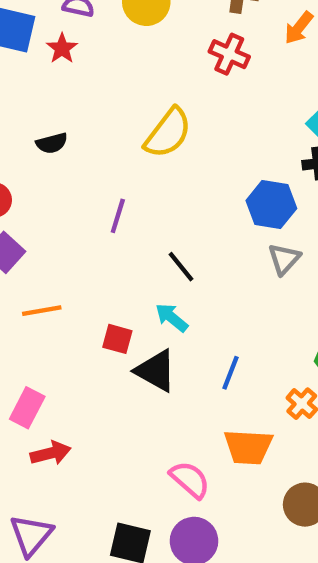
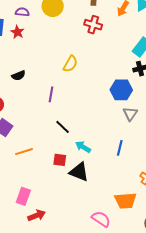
yellow semicircle: (168, 133) -> (70, 64), size x0.7
purple line: (118, 216) -> (51, 94), moved
black line: (181, 267) -> (63, 127), moved
blue line: (230, 373) -> (120, 148), moved

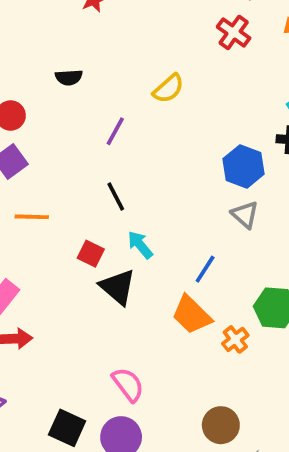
gray triangle: (130, 114) -> (245, 215), turned -42
orange trapezoid: (125, 201) -> (192, 315), moved, turned 30

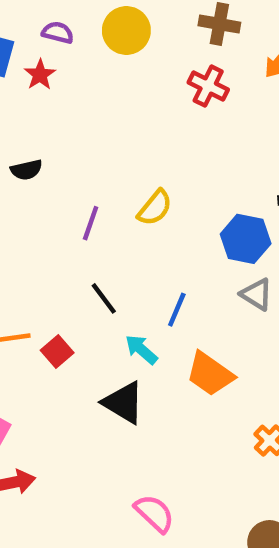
yellow semicircle: (168, 89) -> (155, 208), moved
red square: (91, 254) -> (57, 352), moved, turned 32
blue line: (205, 269) -> (177, 310), moved
orange trapezoid: (192, 315) -> (210, 374), moved

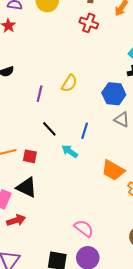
red square: (57, 352) -> (30, 156), turned -32
orange trapezoid: (210, 374) -> (113, 170), moved
black triangle: (124, 403) -> (27, 187), moved

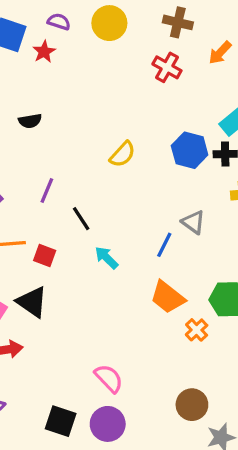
purple line: (40, 94) -> (47, 190), moved
blue hexagon: (114, 94) -> (190, 150), moved
blue line: (85, 131) -> (164, 245), moved

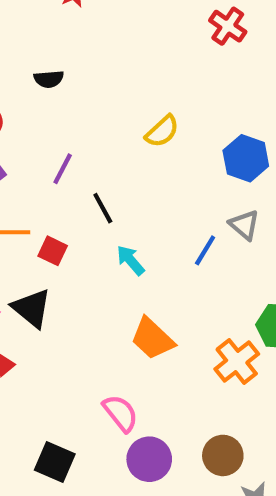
blue hexagon: (190, 150) -> (246, 158), moved
orange trapezoid: (168, 297) -> (152, 339), moved
orange cross: (197, 330) -> (237, 361), size x1.5
purple circle: (108, 424) -> (149, 459), moved

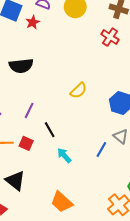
black semicircle: (49, 79) -> (21, 66), size x1.6
red square: (53, 251) -> (26, 143), moved
orange trapezoid: (152, 339) -> (62, 202), moved

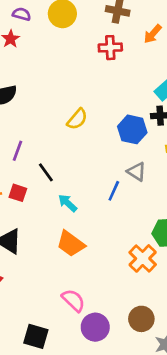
red cross: (110, 37) -> (110, 48), turned -30
orange trapezoid: (62, 202) -> (71, 244), moved

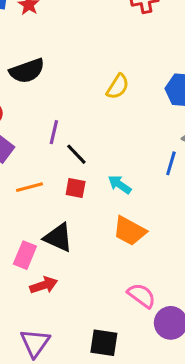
black line: (46, 172) -> (76, 154), moved
red square: (18, 193) -> (76, 188), moved

